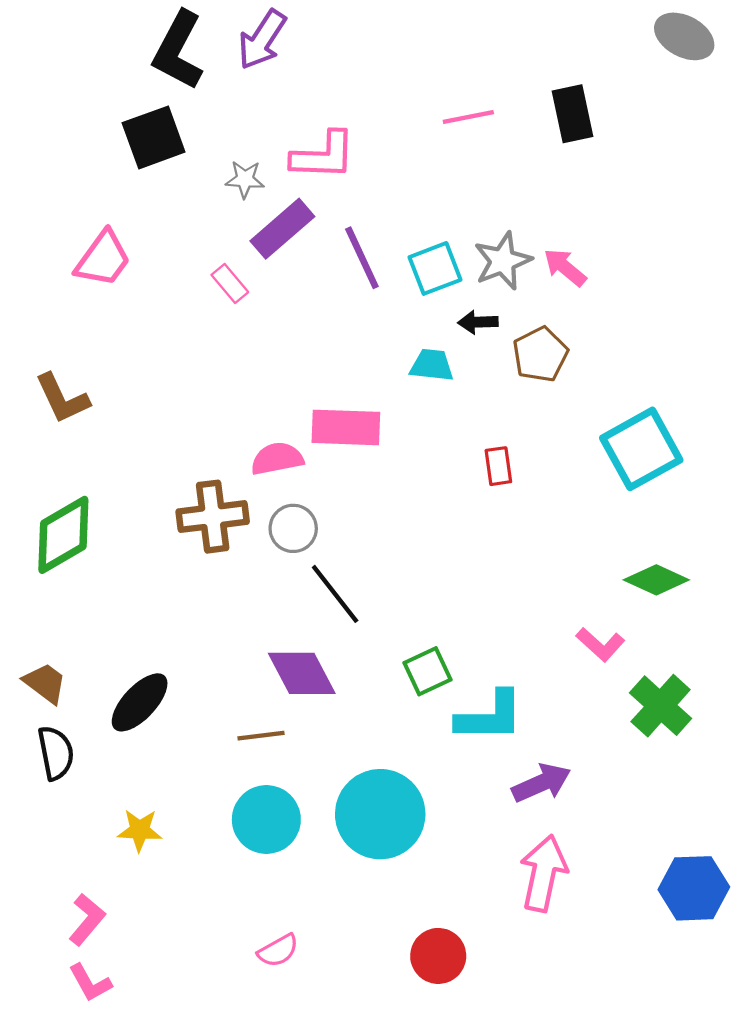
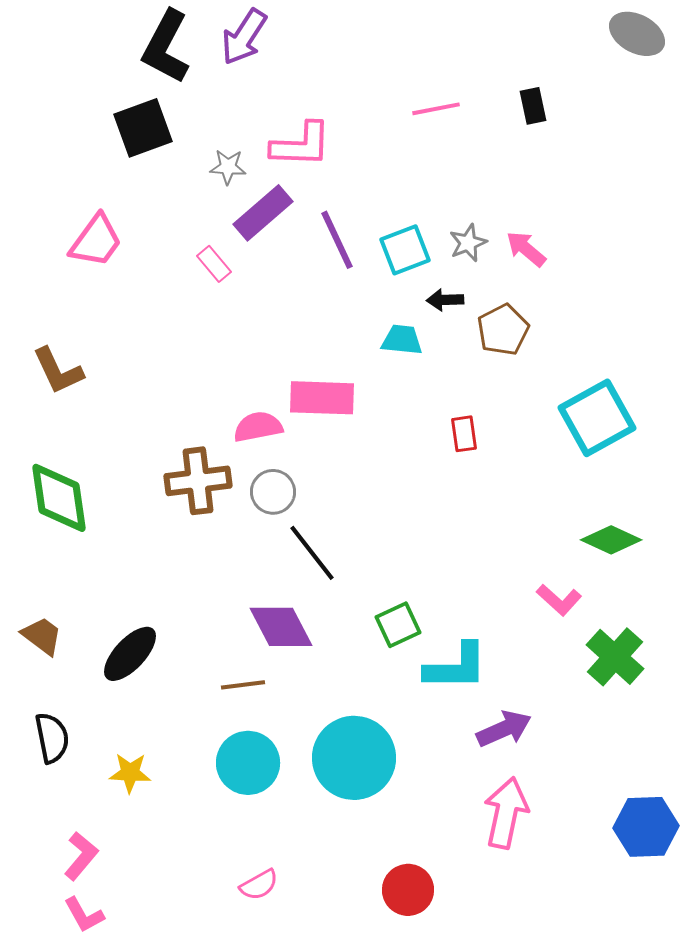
black rectangle: (572, 114) -> (533, 106), size x0.7
gray star: (503, 261) -> (468, 243), size x0.7
green diamond: (63, 535) -> (59, 498), turned -68
black semicircle: (56, 753) -> (52, 738), moved

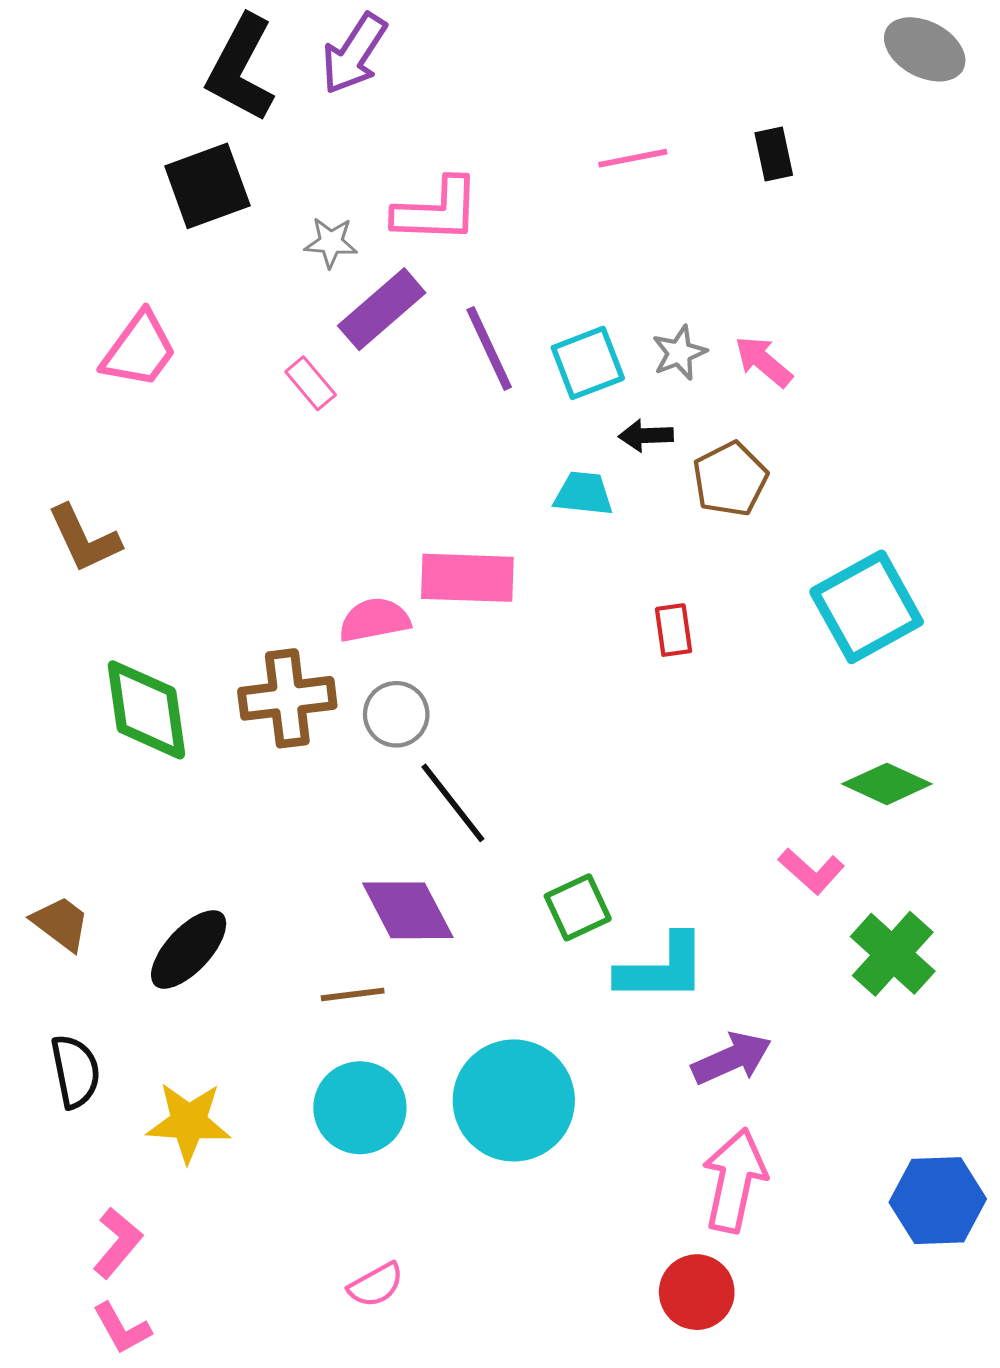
green diamond: (59, 498) -> (146, 710), moved
yellow star: (130, 773) -> (189, 1122), size x1.4
red circle: (408, 890) -> (697, 1292), moved

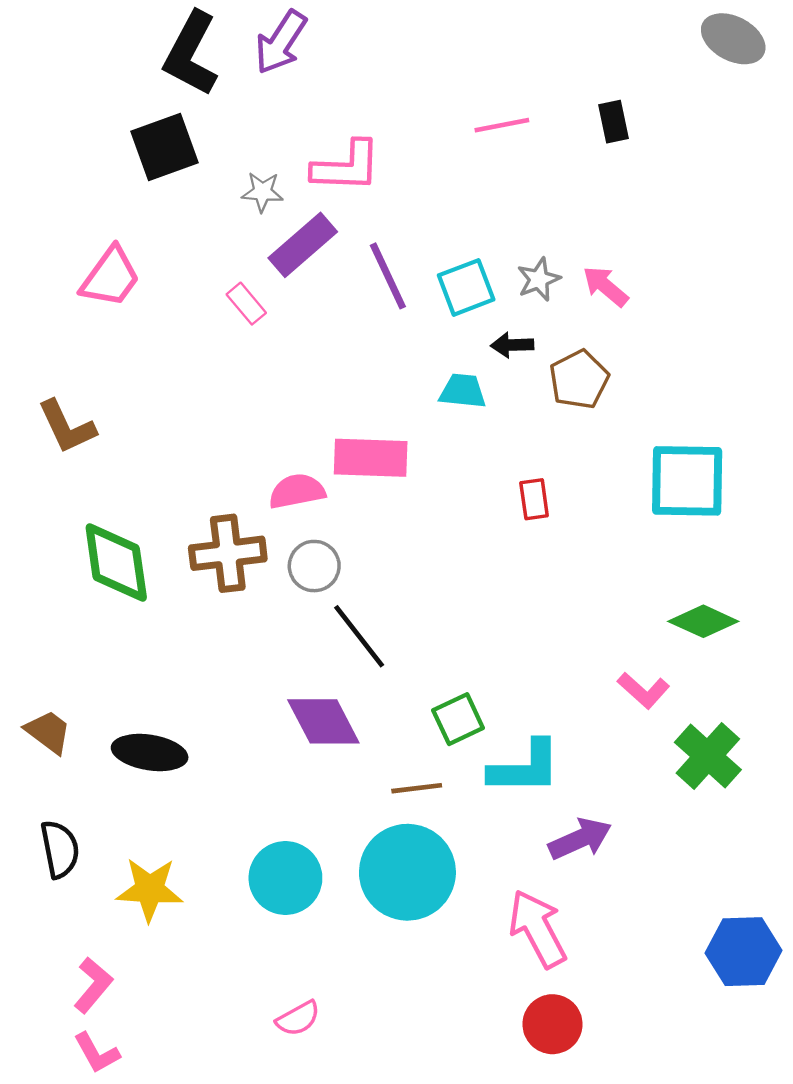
cyan square: (867, 607) -> (687, 481), turned 30
black ellipse: (189, 949) -> (150, 753), turned 56
brown line: (353, 994) -> (417, 788), moved
pink arrow: (734, 1180) -> (538, 929), moved, turned -40

